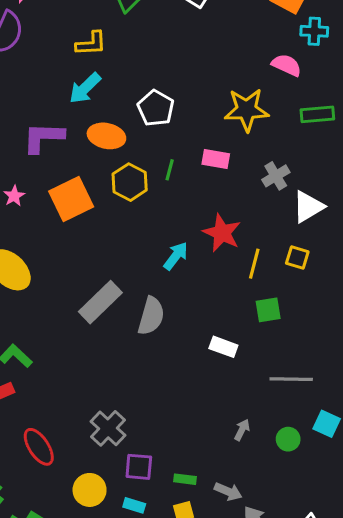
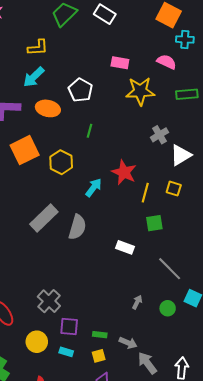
pink rectangle: (216, 159) -> (120, 63), moved
yellow hexagon: (130, 182) -> (61, 162), moved
gray line: (291, 379) -> (170, 269), turned 44

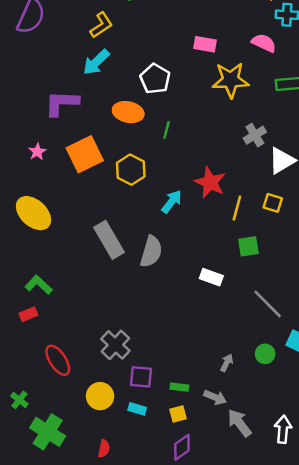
yellow L-shape: (38, 48) -> (101, 25), turned -30
orange ellipse: (48, 108) -> (128, 112), moved
gray rectangle: (44, 218) -> (109, 240), turned -76
gray arrow: (137, 302) -> (227, 363), moved

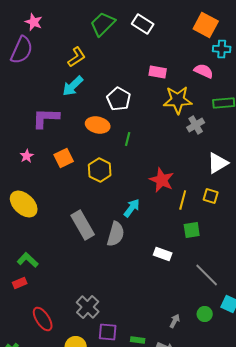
gray cross: (255, 135) -> (196, 125), moved
orange square: (85, 154) -> (64, 158), size x0.7
cyan arrow: (172, 202) -> (132, 208), moved

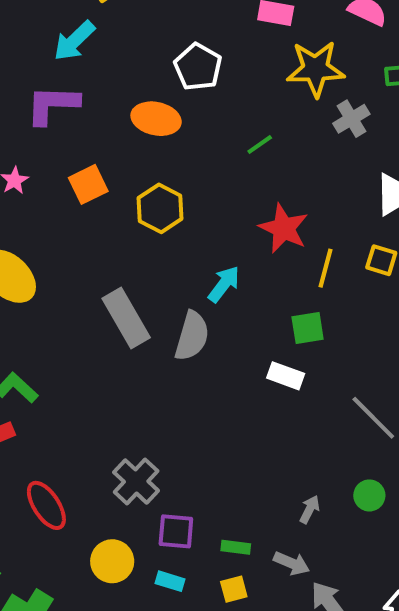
cyan arrow: (73, 86) -> (74, 41), moved
green line: (128, 139) -> (260, 145), moved, turned 40
green square: (192, 230) -> (308, 328), moved

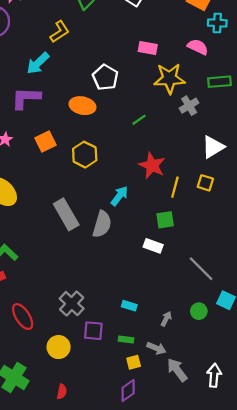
cyan rectangle: (170, 581) -> (129, 306), moved
yellow square: (234, 589) -> (134, 362), moved

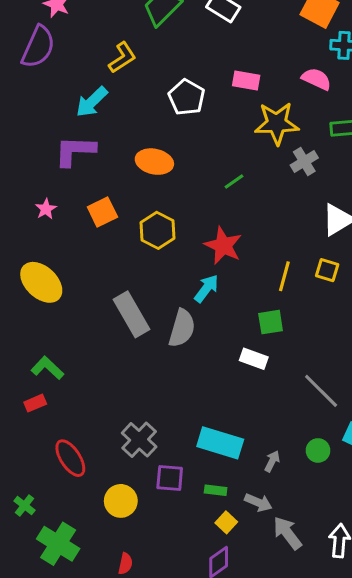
white pentagon: (105, 77) -> (187, 97), moved
red star: (152, 165) -> (223, 246), moved
cyan rectangle: (129, 306) -> (220, 443), size x2.0
yellow square: (134, 362) -> (226, 522), turned -32

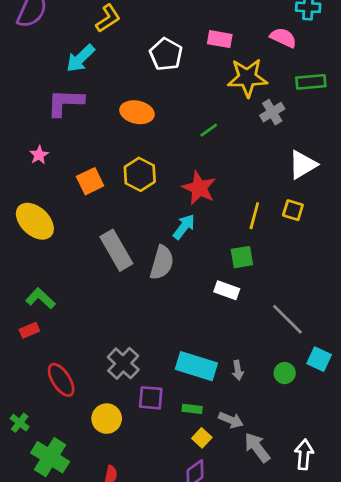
orange square: (102, 212) -> (90, 181), moved
gray arrow: (272, 461) -> (238, 370), moved, turned 144

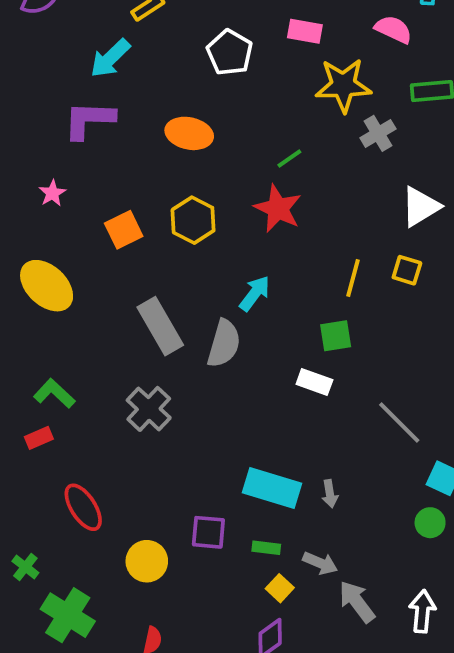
red star: (199, 188) -> (278, 209), moved
gray cross: (123, 363) -> (149, 409), moved
green circle: (285, 373) -> (430, 523), moved

